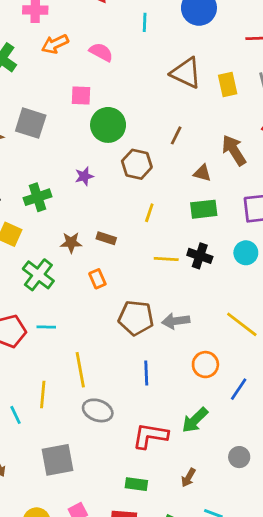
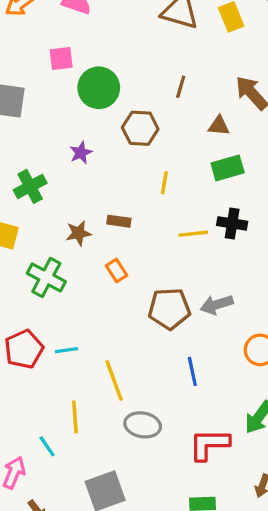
cyan line: (46, 327) -> (67, 350), moved

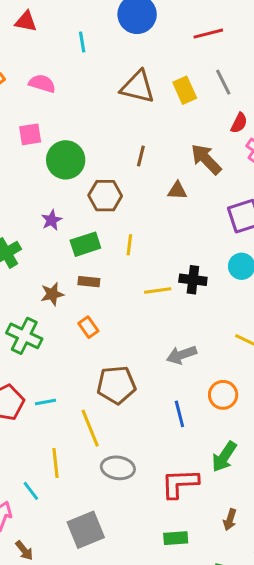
green rectangle: (228, 168) -> (85, 244), moved
brown pentagon: (169, 309) -> (116, 385), moved
blue line: (192, 371) -> (179, 414), moved

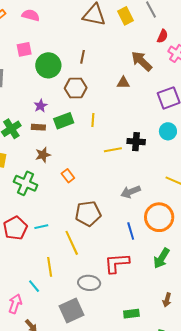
brown line: (141, 156) -> (83, 57), moved
brown rectangle: (89, 282) -> (38, 127), moved
orange circle: (223, 395) -> (159, 217), size x1.5
gray ellipse: (118, 468) -> (89, 283), moved
red L-shape: (180, 483) -> (117, 263), moved

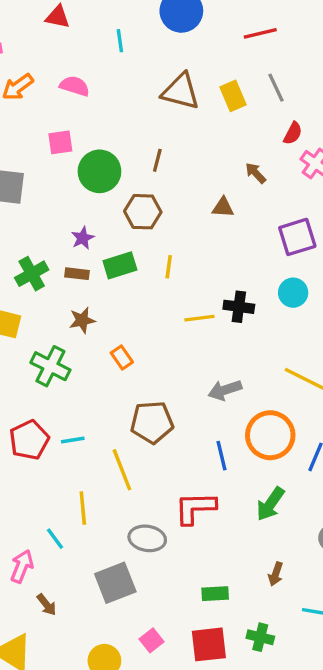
brown arrow: (142, 61) -> (256, 173), size x0.6

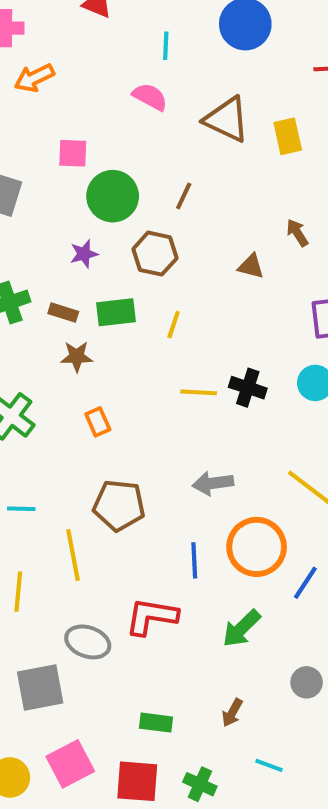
pink semicircle: (75, 86) -> (150, 97), moved
purple star: (83, 238) -> (84, 254), moved
brown star: (82, 320) -> (77, 357), moved
pink square: (152, 640) -> (70, 764), size x1.6

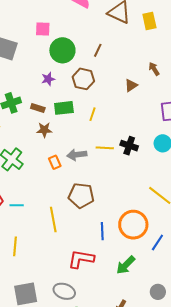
brown triangle: (251, 266) -> (131, 85), turned -48
gray arrow: (213, 483) -> (77, 155), moved
brown pentagon: (119, 505) -> (81, 196), moved
yellow line: (73, 555) -> (53, 220), moved
gray ellipse: (88, 642) -> (64, 291), moved

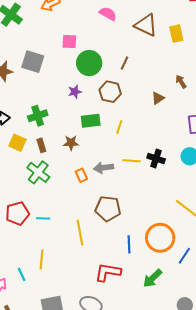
brown rectangle: (38, 108) -> (41, 145), moved, turned 56

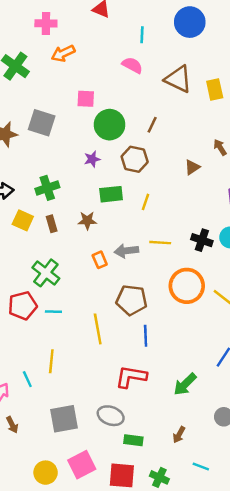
black cross: (156, 159) -> (202, 240), moved
green cross: (38, 172) -> (46, 273), moved
orange circle: (160, 238) -> (187, 286), moved
blue line: (129, 244) -> (146, 336), moved

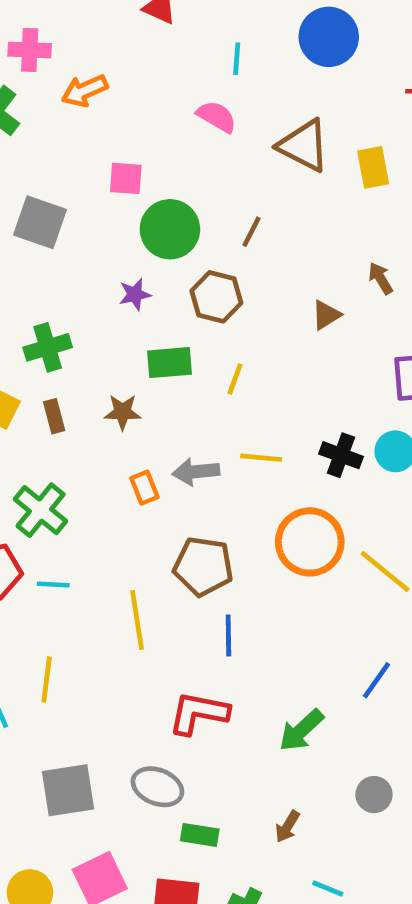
pink cross: (46, 23) -> (30, 50), moved

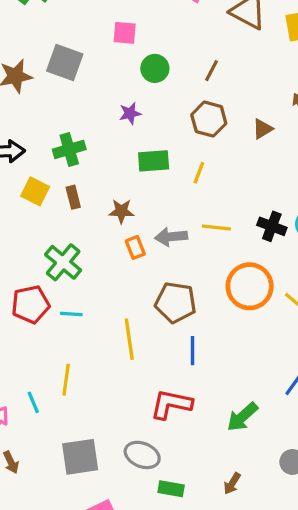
green circle: (170, 229) -> (155, 68), size x0.7
brown hexagon: (216, 297) -> (209, 119), moved
brown star: (123, 412) -> (121, 211), moved

